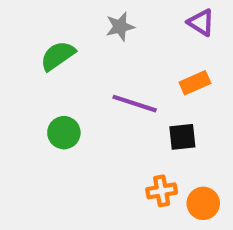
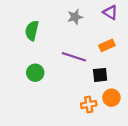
gray star: (120, 27) -> (75, 17), moved
green semicircle: (58, 56) -> (32, 31), turned -42
orange circle: (203, 203) -> (111, 98), moved

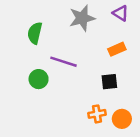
gray star: (75, 17) -> (82, 18), size x1.5
purple line: (74, 57) -> (63, 62), moved
orange circle: (111, 98) -> (122, 119), moved

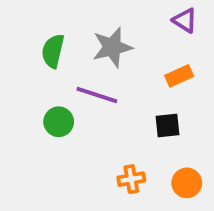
gray star: (82, 18) -> (112, 47), moved
orange cross: (97, 114) -> (131, 179), moved

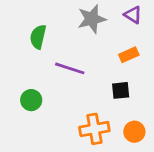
gray star: (112, 47) -> (92, 19), moved
green circle: (59, 122) -> (31, 100), moved
orange cross: (131, 179) -> (94, 129), size x1.5

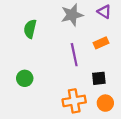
purple line: (70, 68) -> (74, 55), moved, turned 60
black square: (121, 90) -> (99, 78), moved

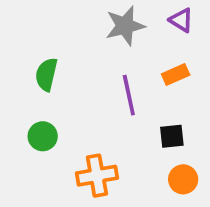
green semicircle: (30, 29) -> (46, 74), moved
orange cross: (74, 101) -> (97, 176), moved

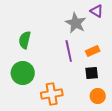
gray star: (125, 26) -> (76, 23), moved, turned -30
orange rectangle: (176, 74) -> (93, 51), moved
green circle: (43, 136) -> (23, 73), size x1.5

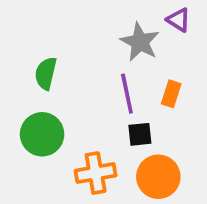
orange rectangle: (93, 51) -> (171, 94), turned -48
black square: (92, 73) -> (140, 134), moved
orange circle: (98, 96) -> (158, 177), moved, size x1.5

